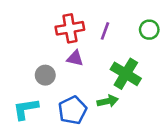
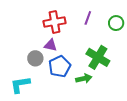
purple line: (105, 31) -> (88, 18), moved
purple triangle: (75, 58) -> (50, 45), moved
blue pentagon: (73, 110) -> (60, 66), moved

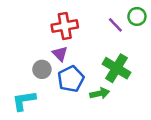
purple line: (88, 18) -> (115, 25), moved, turned -64
green circle: (116, 23) -> (137, 16), moved
purple triangle: (50, 45) -> (60, 54), turned 32

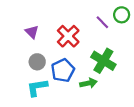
red cross: (65, 26) -> (68, 36), moved, turned -35
purple triangle: (60, 54) -> (32, 32), moved
cyan L-shape: (24, 101) -> (37, 87), moved

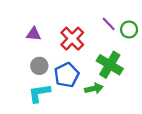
green circle: (122, 15) -> (129, 29), moved
purple triangle: (32, 32) -> (34, 34), turned -40

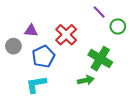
purple line: (109, 24) -> (99, 12), moved
gray circle: (39, 66) -> (13, 46), moved
blue pentagon: (67, 75) -> (43, 56), moved

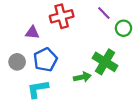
red cross: (66, 35) -> (62, 16), moved, turned 30
gray circle: (13, 46) -> (17, 62), moved
green arrow: (86, 80) -> (82, 77), moved

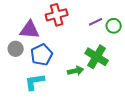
purple line: (104, 13) -> (96, 22), moved, turned -72
purple triangle: (32, 33) -> (30, 30), size x1.5
gray circle: (17, 62) -> (16, 49), moved

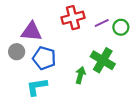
red cross: (57, 15) -> (73, 18), moved
blue pentagon: (42, 55) -> (44, 58), turned -30
green arrow: (76, 71) -> (80, 75), turned -63

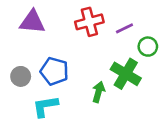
green circle: (121, 27) -> (148, 47), moved
purple triangle: (32, 32) -> (32, 22), moved
gray circle: (17, 52) -> (21, 76), moved

